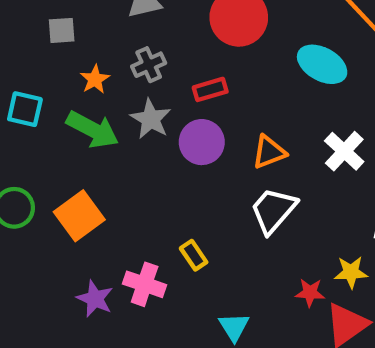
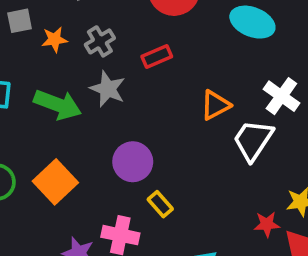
orange star: (95, 79) -> (55, 39), moved, turned 30
purple circle: (202, 142) -> (133, 162), moved
white trapezoid: (273, 210) -> (253, 140), moved

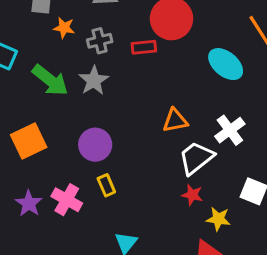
red rectangle: (157, 56) -> (144, 47), moved
red star: (267, 224) -> (192, 195), moved

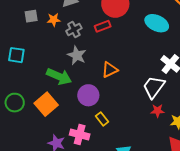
orange star: (64, 28) -> (54, 20), moved
green arrow: (50, 80) -> (59, 76), moved
orange triangle: (175, 121) -> (110, 70), moved

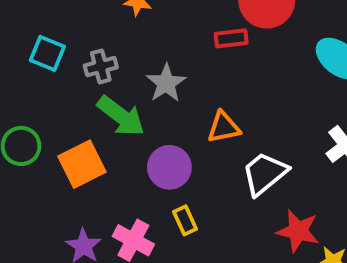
gray cross: (74, 29) -> (101, 66), moved
white trapezoid: (154, 87) -> (265, 174), moved
red star: (157, 111) -> (298, 231), size x1.5

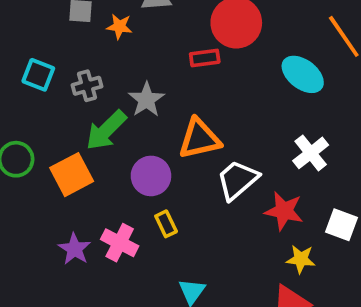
green arrow: (121, 116) -> (106, 130), turned 99
orange triangle: (224, 127) -> (199, 139), size x1.4
red star: (298, 231) -> (284, 211), moved

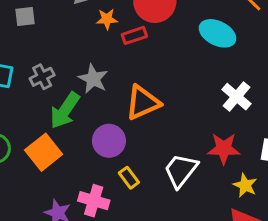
orange star: (119, 26) -> (107, 19), moved
white trapezoid: (237, 180) -> (181, 170), moved
yellow star: (301, 259) -> (245, 185), turned 30

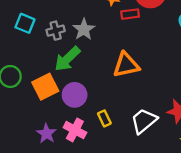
gray star: (93, 79) -> (84, 29), moved
purple circle: (109, 141) -> (75, 95), moved

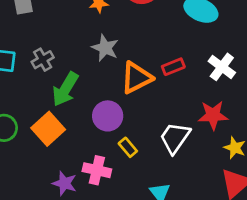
red rectangle: (130, 14) -> (173, 67), moved
gray star: (84, 29) -> (105, 48), moved
purple circle: (75, 95) -> (108, 116), moved

